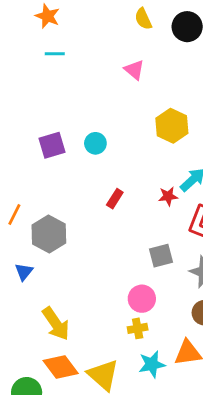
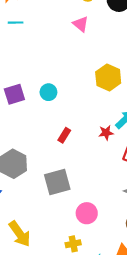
pink triangle: (134, 70) -> (81, 24), moved
gray square: (161, 256) -> (57, 182), moved, size x1.4
yellow cross: (138, 328) -> (73, 244), moved

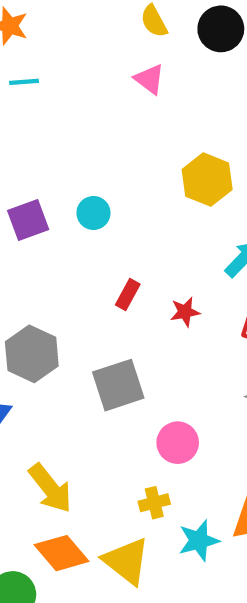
red star: (106, 133) -> (185, 312), moved

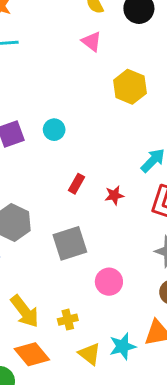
yellow hexagon: (207, 180) -> (130, 87), moved
yellow cross: (154, 503) -> (68, 320), moved
yellow triangle: (126, 561) -> (90, 354), moved, size x0.7

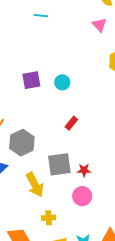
red star: (114, 195) -> (84, 170), moved
yellow arrow: (25, 311) -> (35, 185), moved

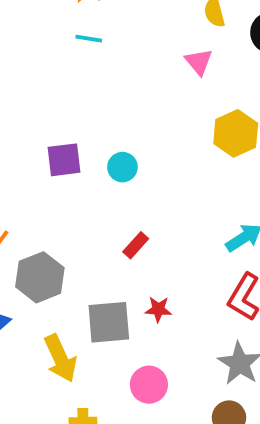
red star: (84, 170) -> (158, 309), moved

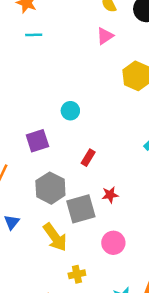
pink triangle: (199, 62) -> (105, 36), turned 48
purple square: (64, 160) -> (37, 141), moved
gray hexagon: (40, 277) -> (50, 188), moved

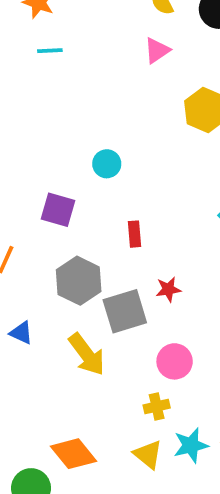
purple square: (37, 141) -> (58, 210), turned 35
red rectangle: (88, 158) -> (135, 234), turned -35
blue triangle: (12, 222) -> (21, 333), turned -42
yellow cross: (77, 274) -> (157, 407), moved

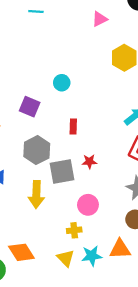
yellow arrow: (87, 354) -> (36, 194), turned 32

